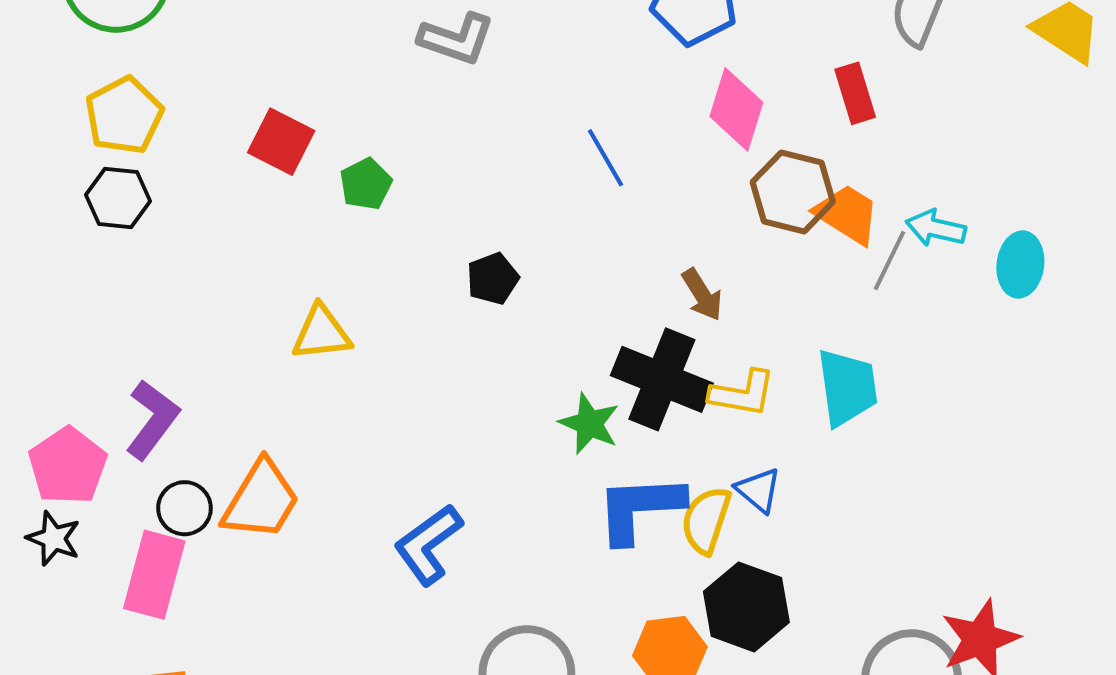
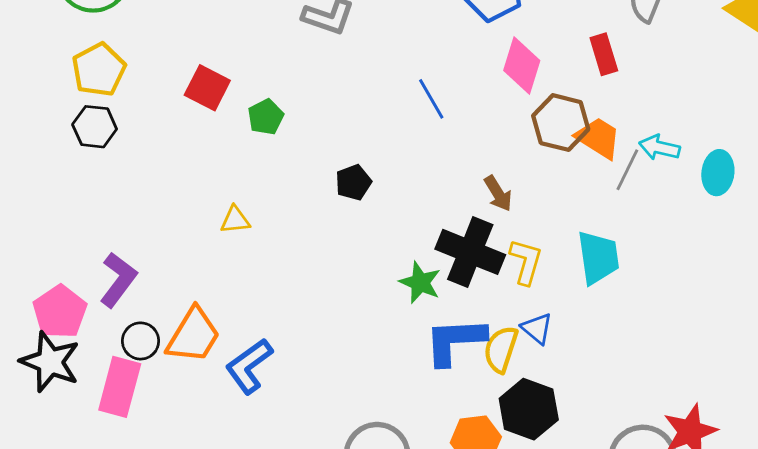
yellow triangle: (321, 333) -> (235, 220), size x0.7
yellow L-shape: (742, 393) -> (526, 262), turned -84
black star: (54, 538) -> (50, 362), size x1.6
blue L-shape: (428, 544) -> (249, 366), moved

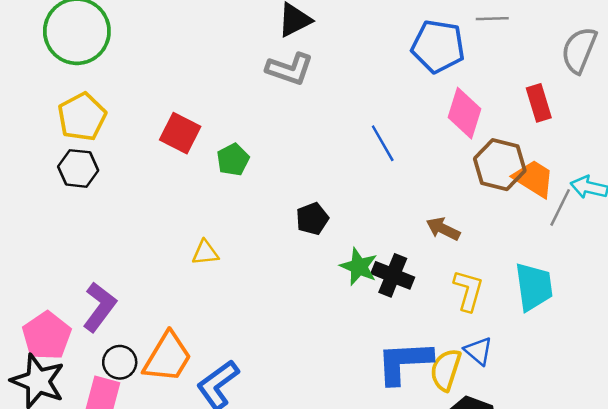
brown arrow: (498, 193) -> (443, 229), turned 148
black cross: (470, 252) -> (393, 275), moved, size x0.7
green star: (420, 283) -> (359, 267), moved

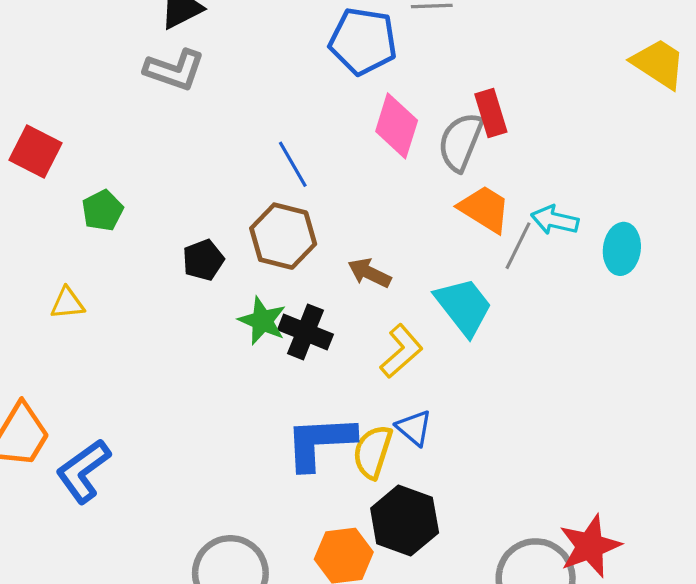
gray semicircle: (579, 50) -> (460, 142), moved
green pentagon: (233, 160) -> (103, 211), moved
brown hexagon: (500, 165) -> (283, 236), moved
cyan trapezoid: (534, 287) -> (464, 306), moved, turned -30
yellow L-shape: (468, 290) -> (401, 351), turned 33

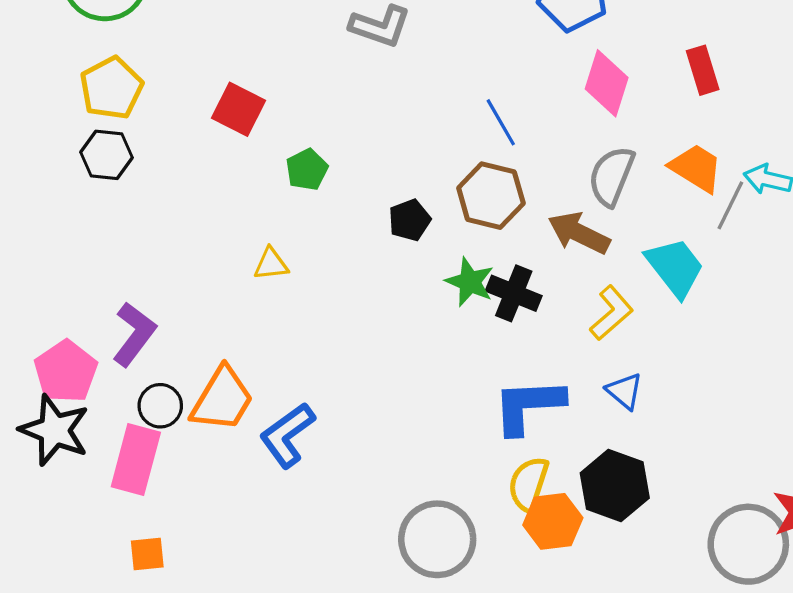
gray semicircle: (460, 142) -> (611, 176), moved
brown arrow: (369, 273) -> (579, 233), size x1.4
yellow semicircle: (373, 452) -> (528, 484), moved

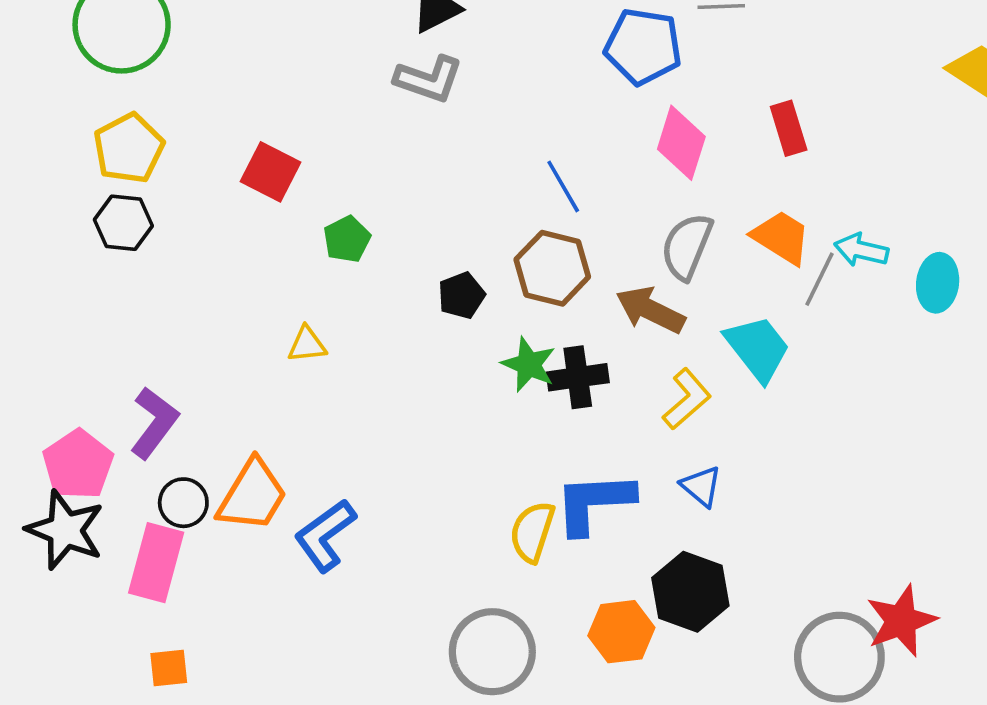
black cross: (514, 293) -> (578, 377), turned -30
yellow semicircle: (528, 484) -> (532, 532), moved

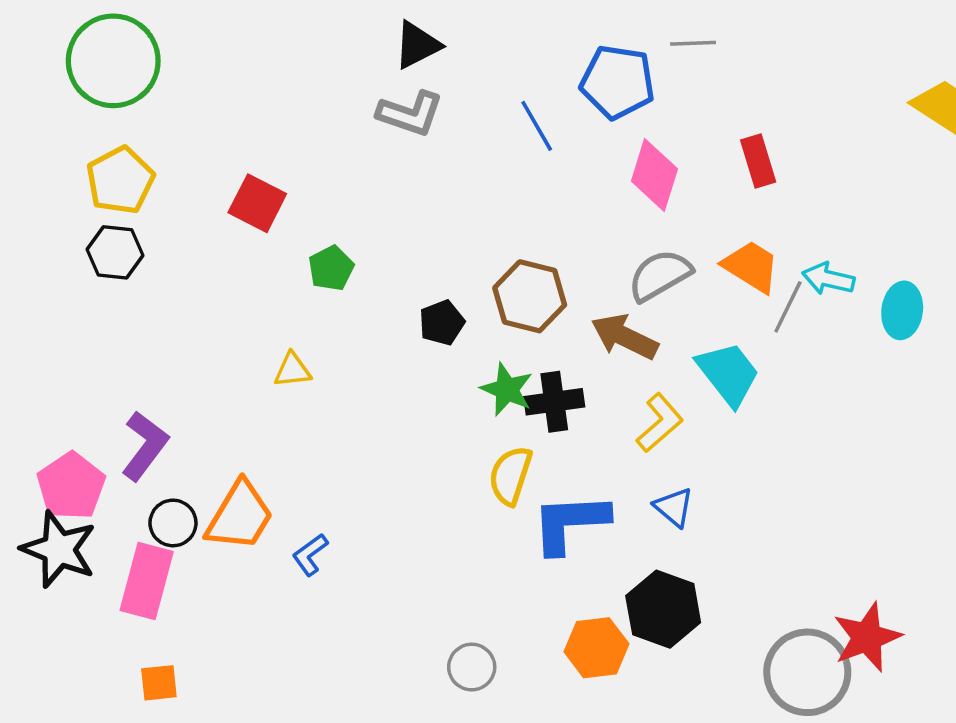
blue line: (563, 186) -> (537, 126), moved
gray semicircle: (687, 246) -> (660, 275), turned 38
yellow semicircle: (532, 532) -> (510, 476), moved
blue L-shape: (325, 535) -> (310, 555), size x0.6
gray circle: (492, 652) -> (472, 667), size x0.6

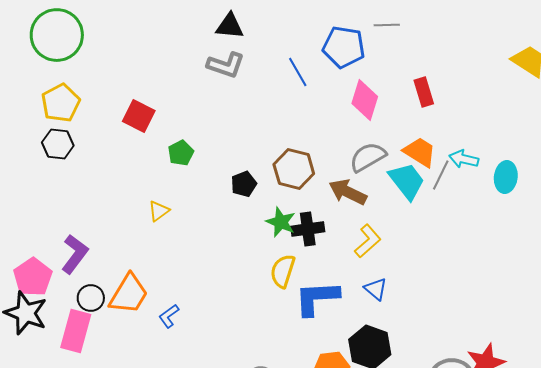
black triangle: (417, 45) -> (230, 26), turned 32
yellow triangle: (292, 370) -> (159, 211), turned -30
cyan trapezoid: (728, 374) -> (407, 181), moved

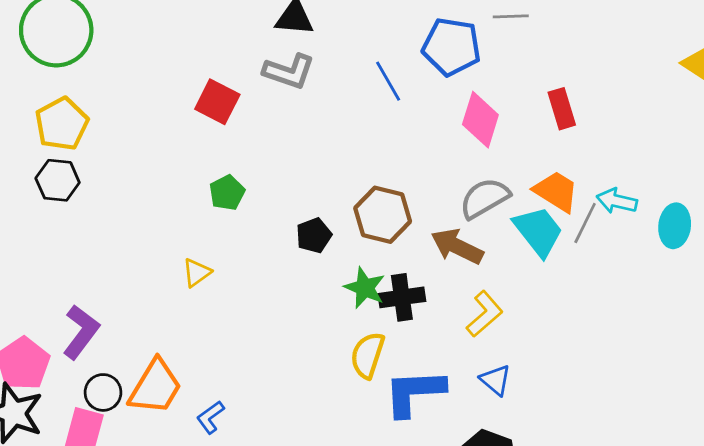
red square: (139, 116) -> (217, 102), moved

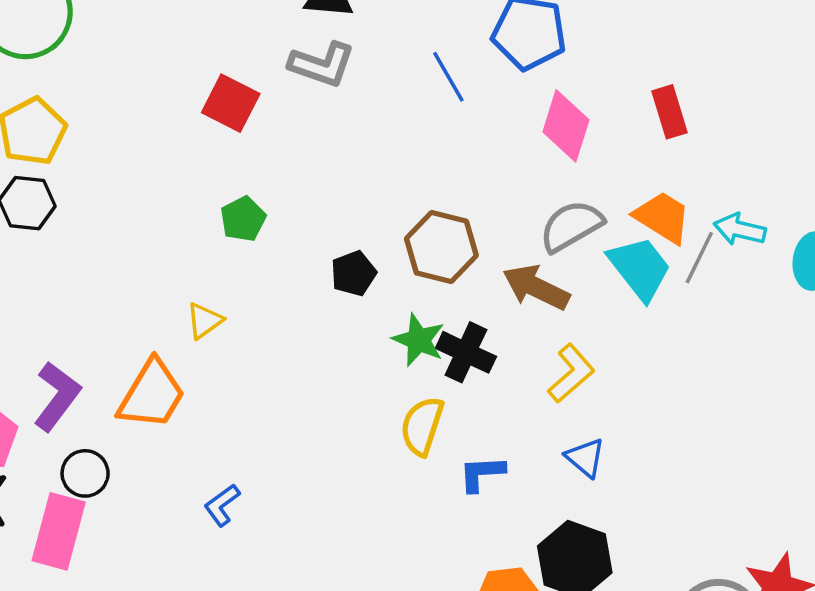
black cross: (402, 297) -> (466, 352), turned 33
orange trapezoid: (155, 387) -> (152, 394), moved
blue L-shape: (414, 392) -> (482, 473), size x0.6

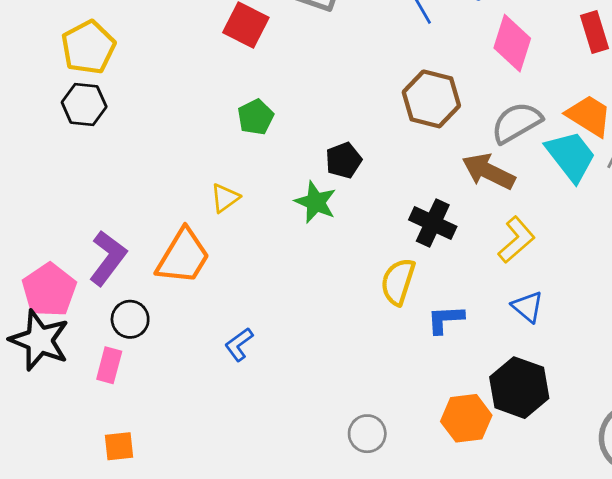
brown hexagon: (441, 247) -> (431, 99), moved
green star: (419, 340) -> (316, 202), moved
pink rectangle: (59, 531) -> (109, 365), size x0.6

